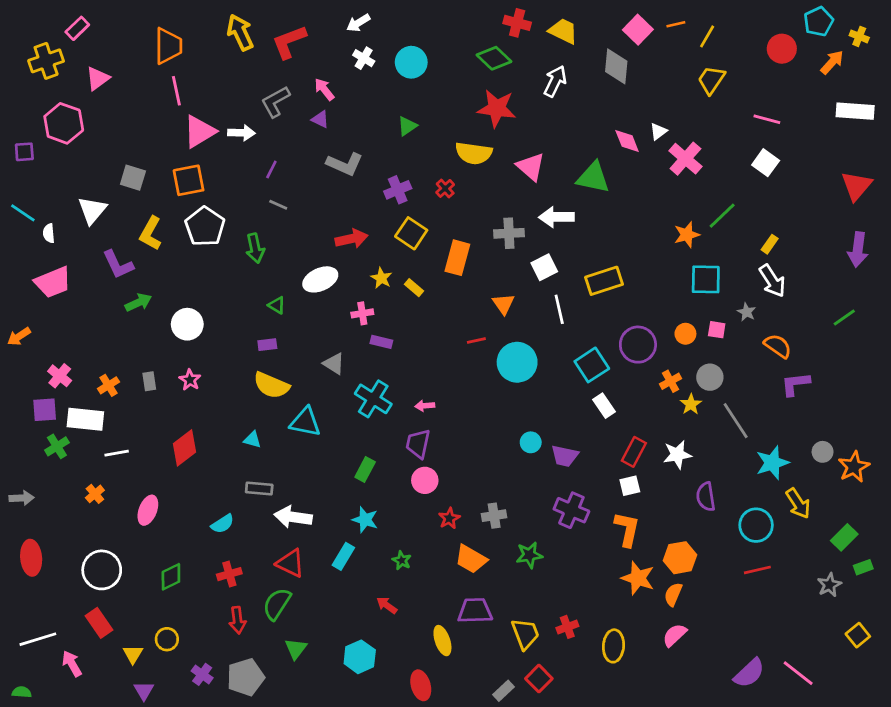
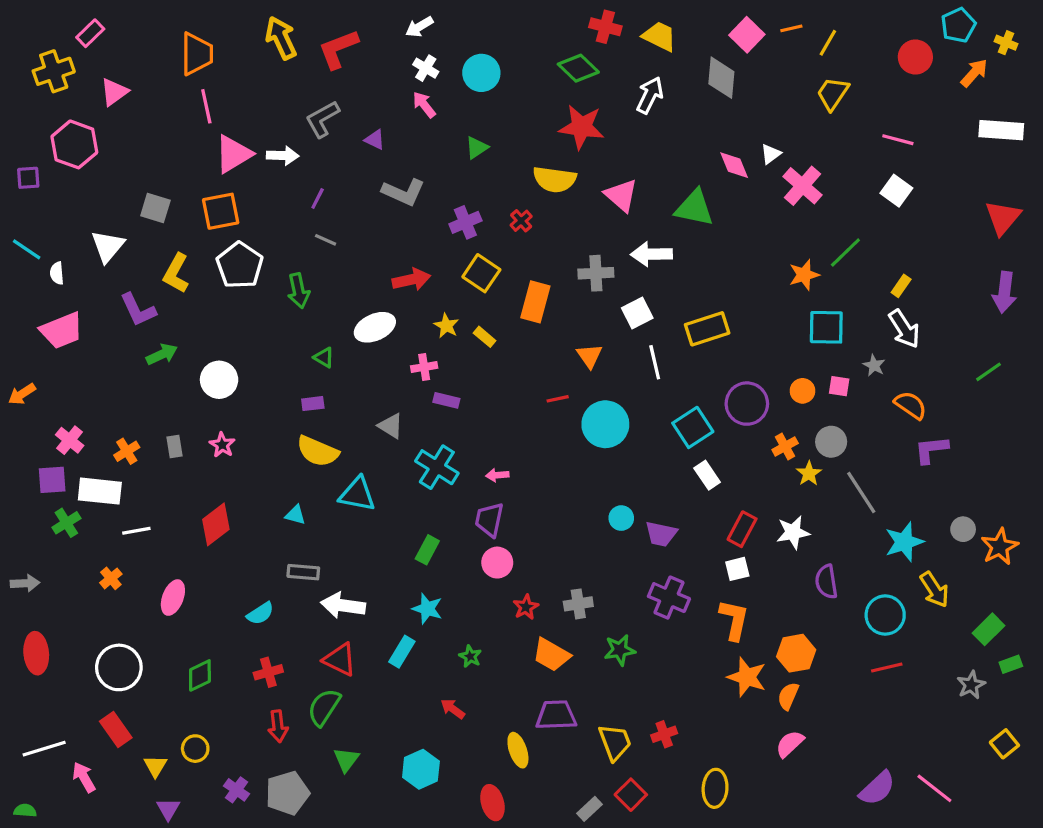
pink arrow: (324, 89) -> (424, 105), moved
yellow ellipse: (613, 646) -> (715, 788), moved

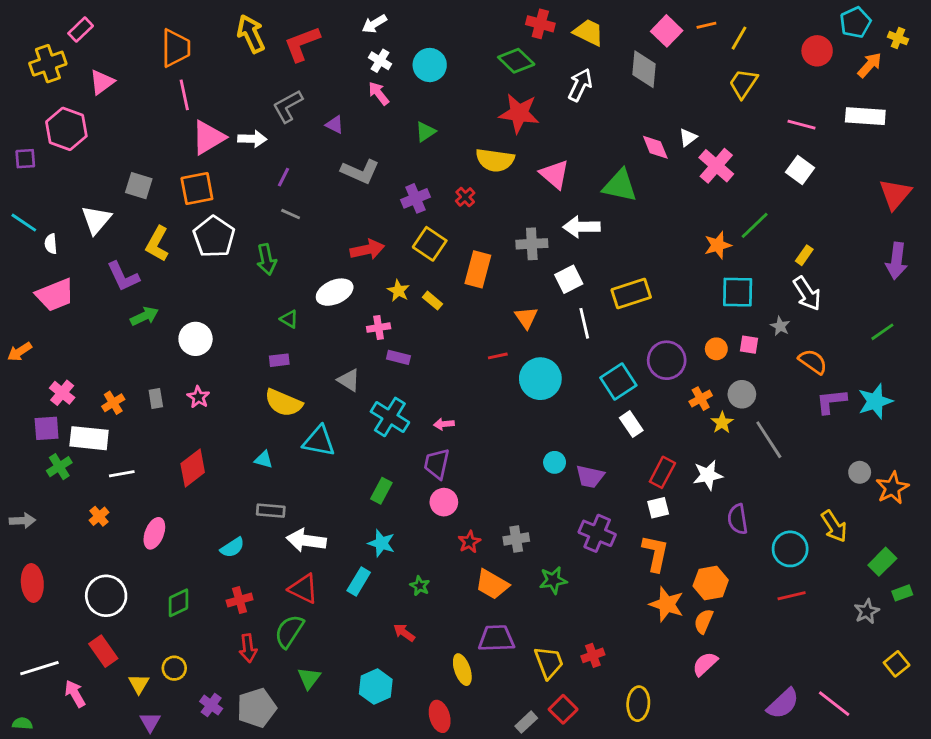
white rectangle: (1001, 130) -> (865, 116), moved
cyan star: (904, 542) -> (875, 401), moved

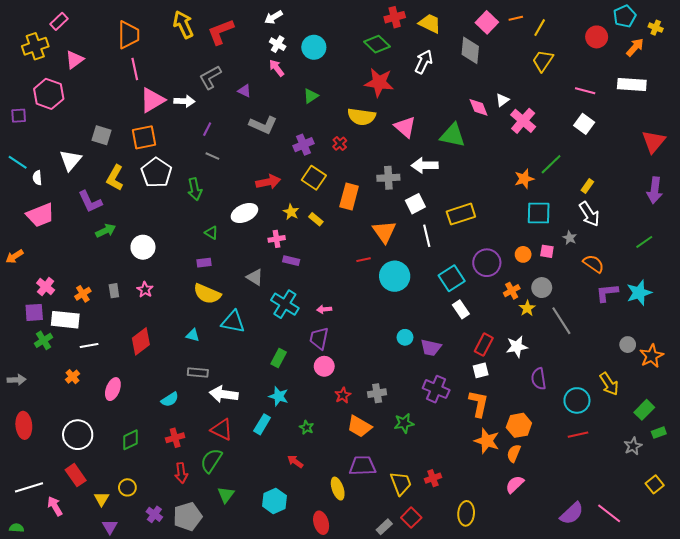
red cross: (540, 24) -> (395, 17), turned -30
orange triangle: (526, 318) -> (384, 232), size x1.4

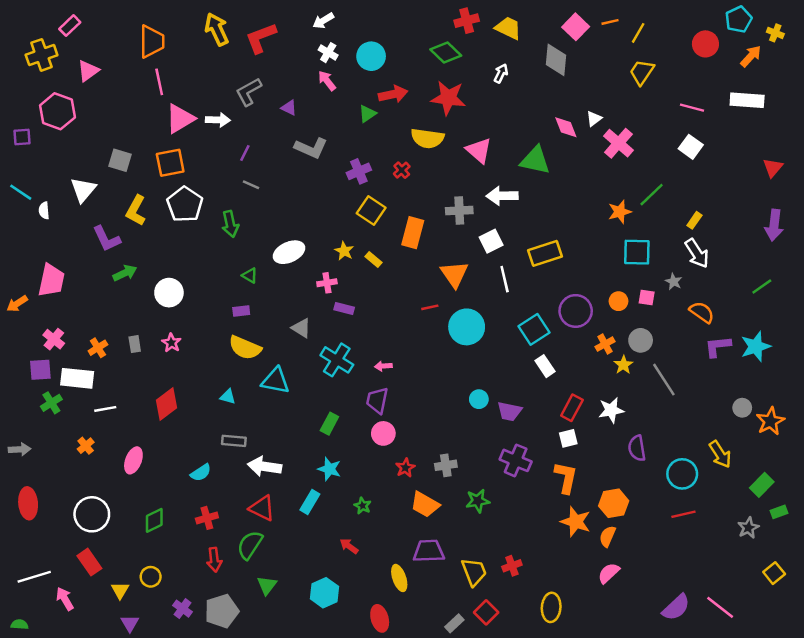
white arrow: (424, 62) -> (501, 73), size x0.7
red triangle: (654, 142) -> (773, 168), size x0.7
red arrow: (268, 182) -> (393, 94), moved
pink trapezoid: (40, 215) -> (51, 280), moved, turned -56

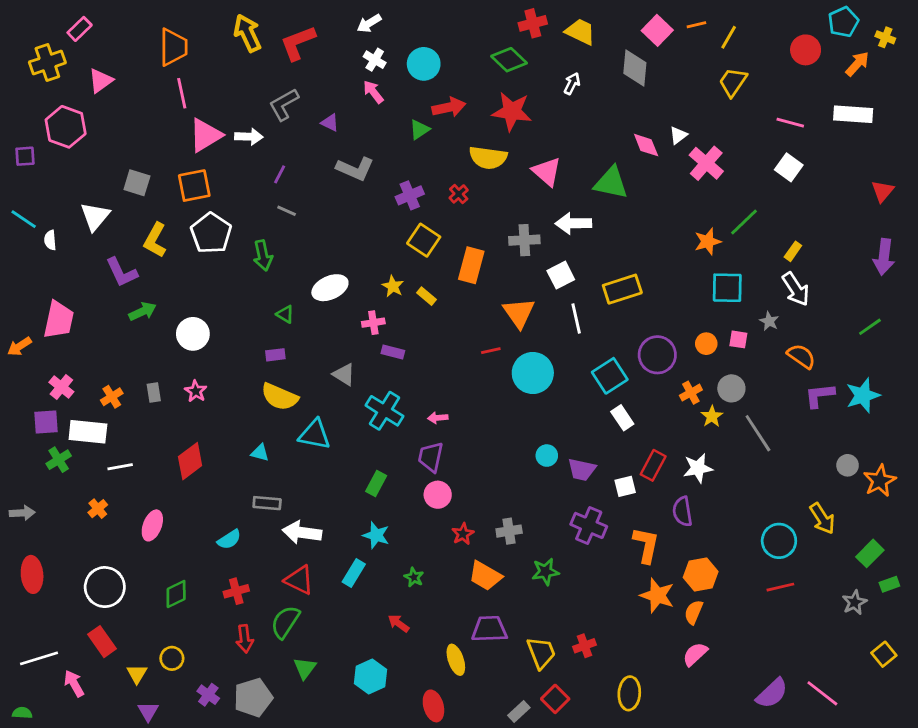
white square: (568, 438) -> (625, 486), moved
purple semicircle: (637, 448) -> (682, 511), moved

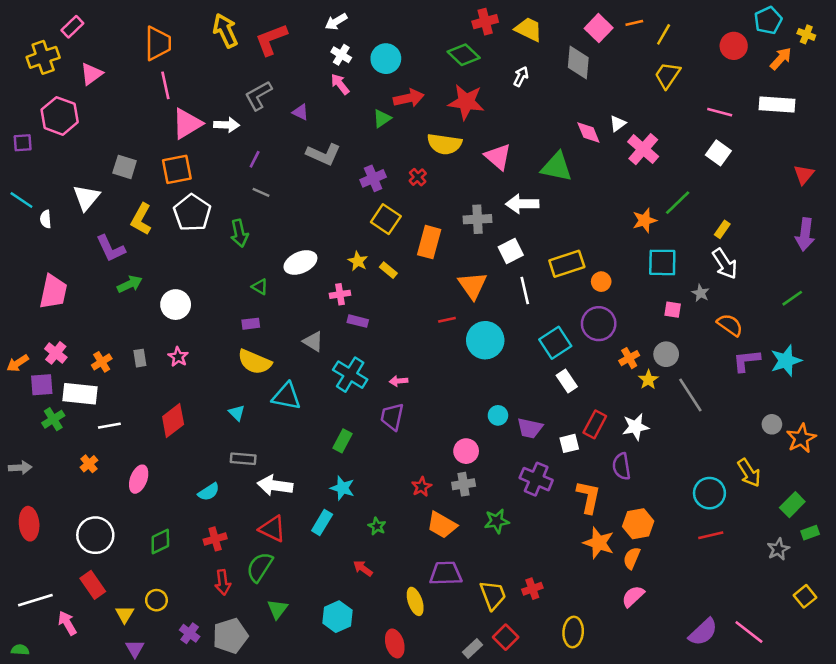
orange circle: (706, 344) -> (601, 282), moved
orange arrow: (19, 346) -> (18, 363), moved
cyan triangle: (260, 453) -> (237, 413), turned 30
pink circle: (438, 495) -> (466, 451), moved

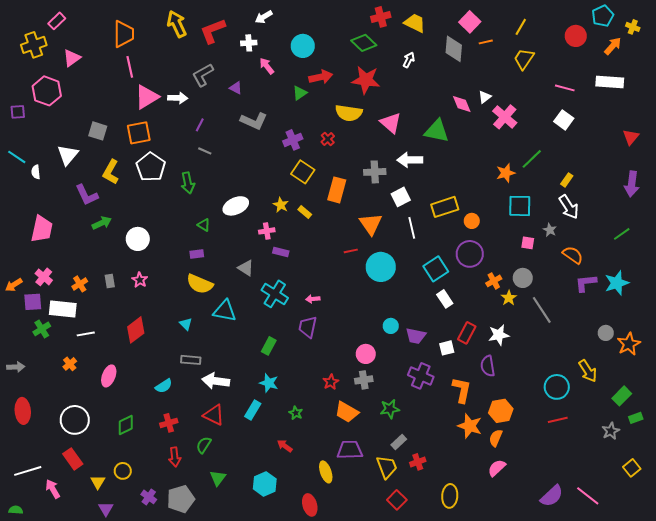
orange line: (634, 23) -> (486, 42), moved
white cross: (341, 55) -> (249, 43), moved, turned -35
green semicircle: (260, 567) -> (204, 445), size x0.7
gray rectangle: (472, 649) -> (399, 442), moved

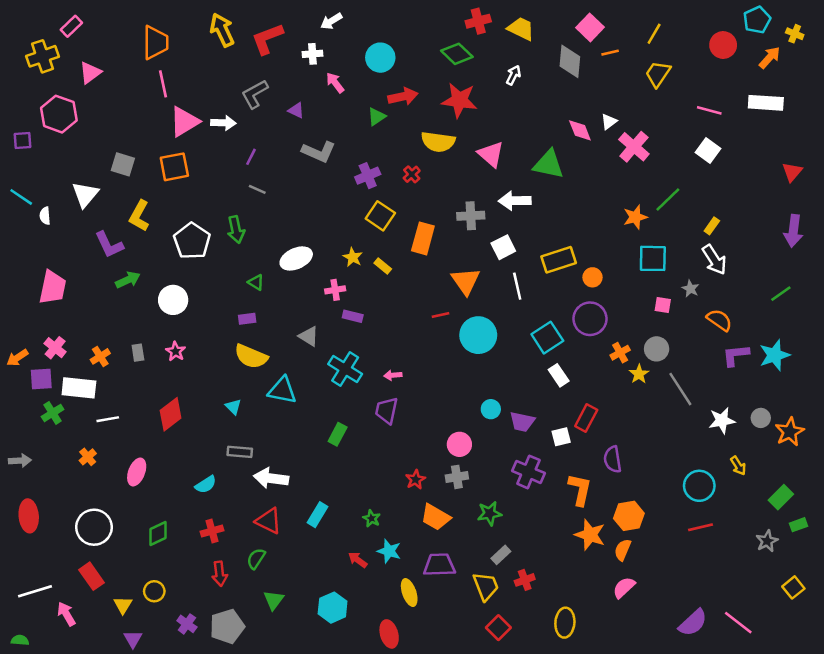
white pentagon: (151, 167) -> (192, 241), moved
white star: (499, 335) -> (722, 420), moved
yellow arrow: (588, 371) -> (738, 466), size x0.7
cyan star: (269, 383) -> (389, 551), moved

